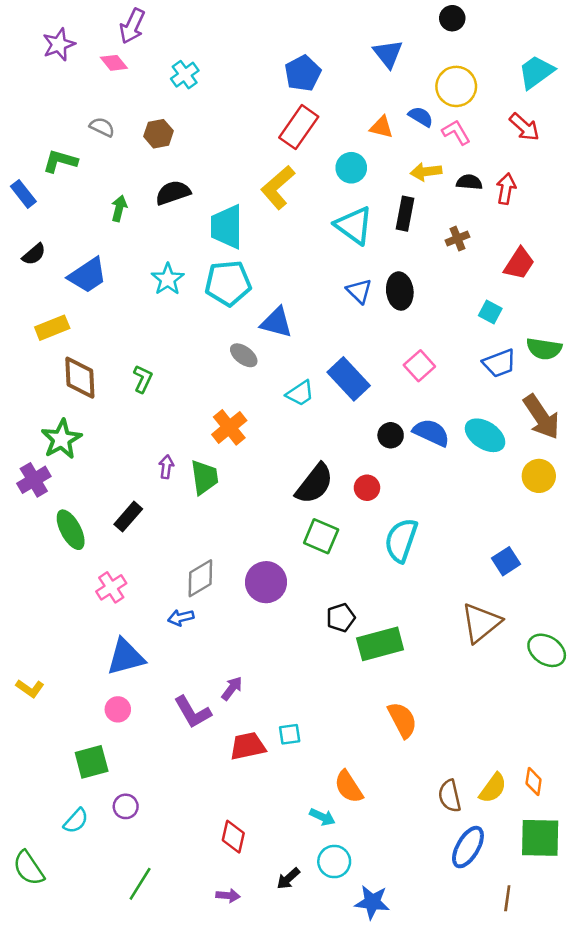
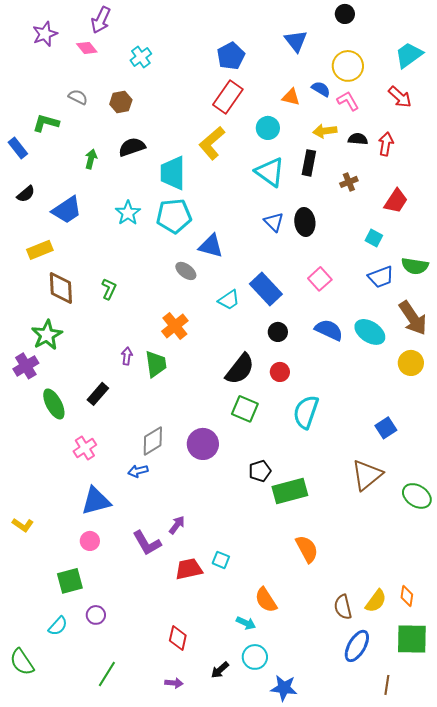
black circle: (391, 435) -> (278, 332), moved
cyan square: (290, 734) -> (221, 560), turned 30

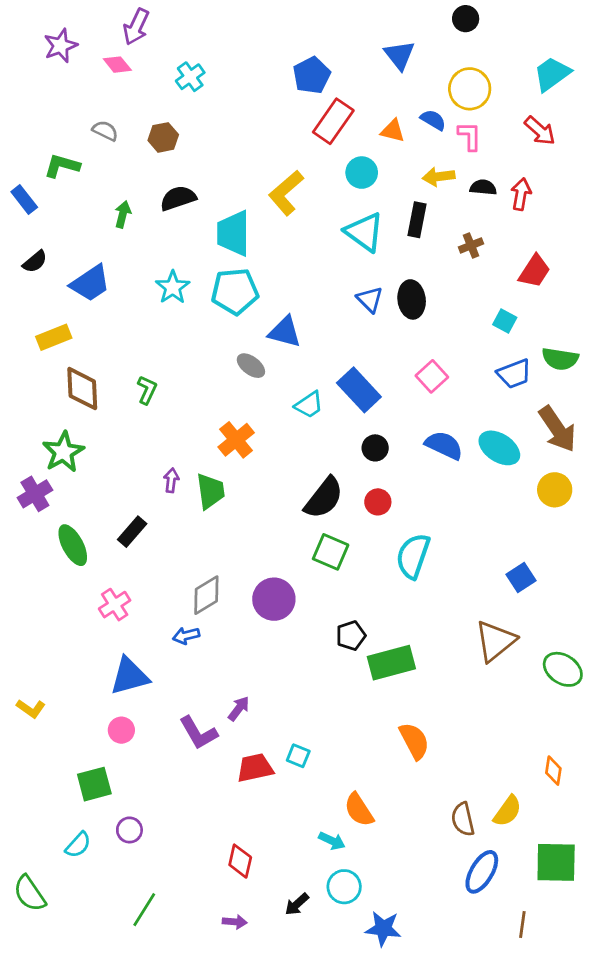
red rectangle: (228, 97) -> (333, 121), moved
pink L-shape: (348, 101) -> (470, 136), turned 30
orange diamond: (407, 596) -> (553, 771), moved

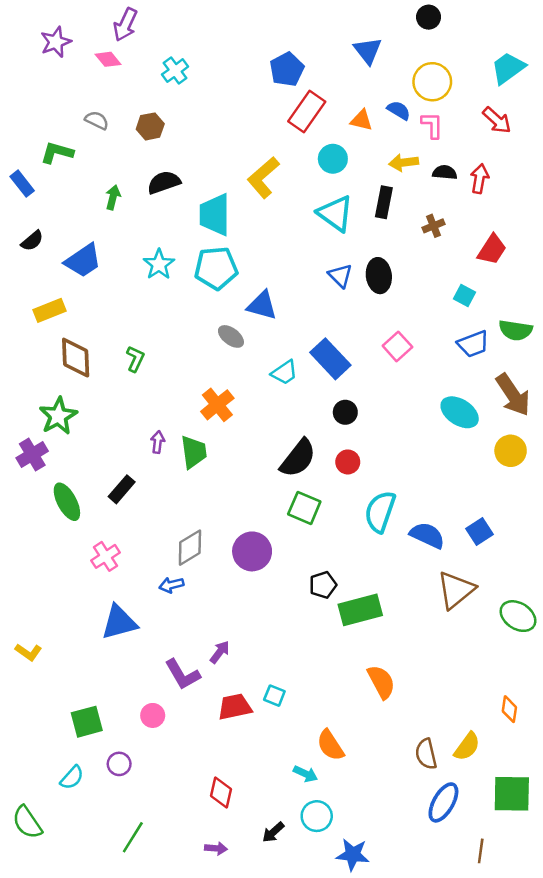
blue semicircle: (444, 445) -> (427, 535), moved
pink circle: (121, 730) -> (153, 715), moved

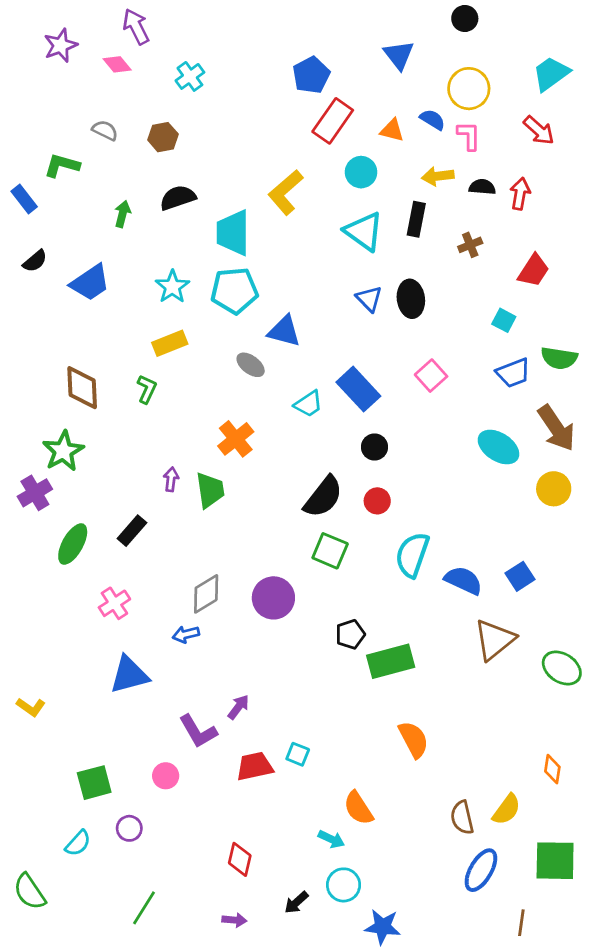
purple arrow: (125, 25) -> (136, 27), turned 128
yellow rectangle: (50, 310) -> (170, 343), moved
green ellipse: (67, 502) -> (73, 544), turned 57

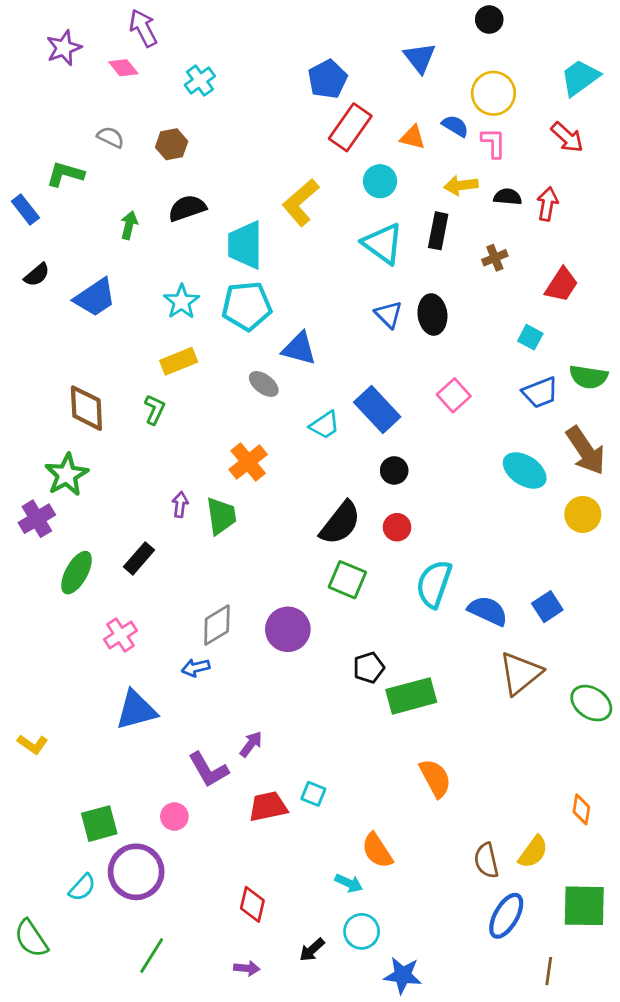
purple circle: (129, 828) -> (136, 872), size x2.0

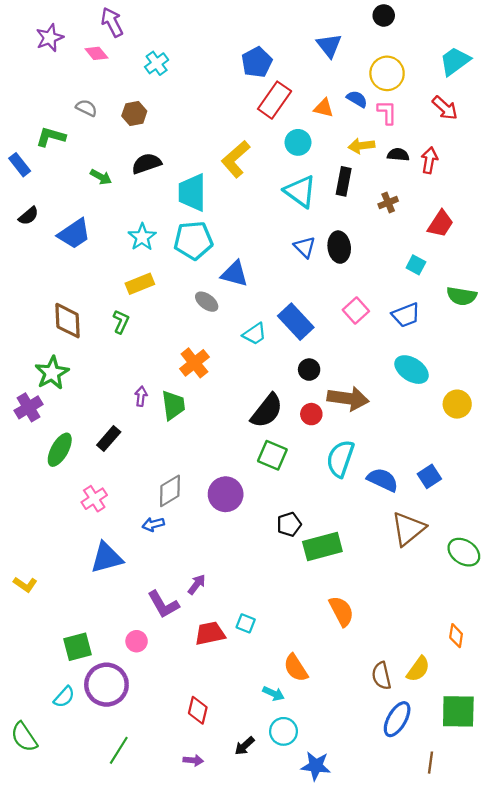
green arrow: (129, 225) -> (101, 177), turned 105
blue trapezoid: (540, 392) -> (406, 315), moved
brown arrow: (586, 451) -> (348, 398), moved, turned -48

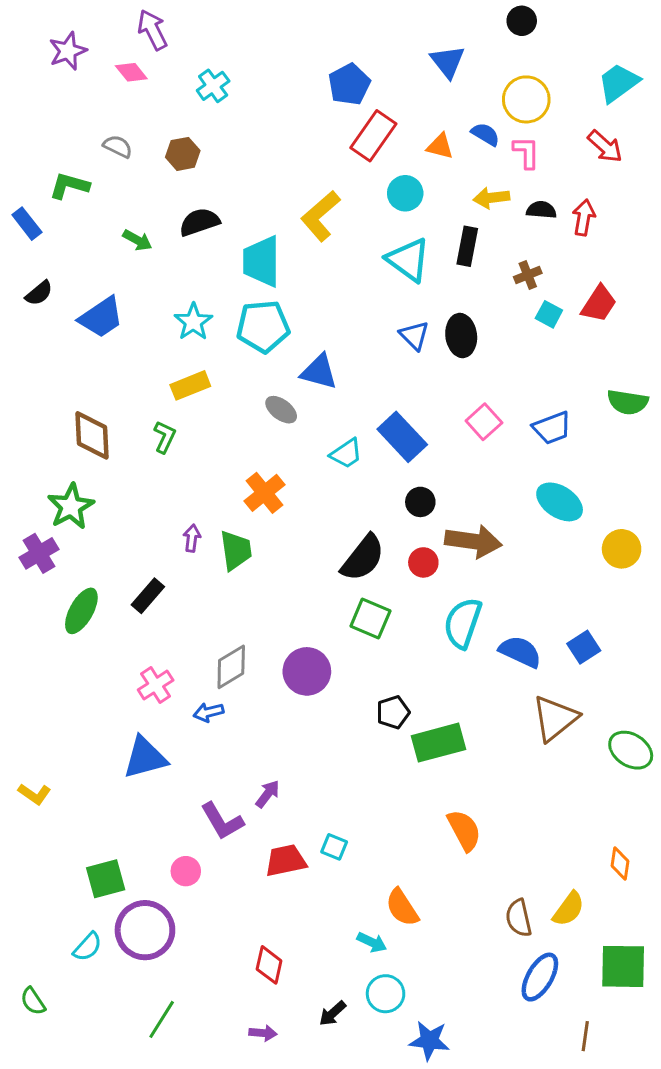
cyan square: (416, 265) -> (549, 314), moved
pink cross: (94, 499) -> (156, 685), moved
green semicircle: (24, 737) -> (33, 1001), size x0.7

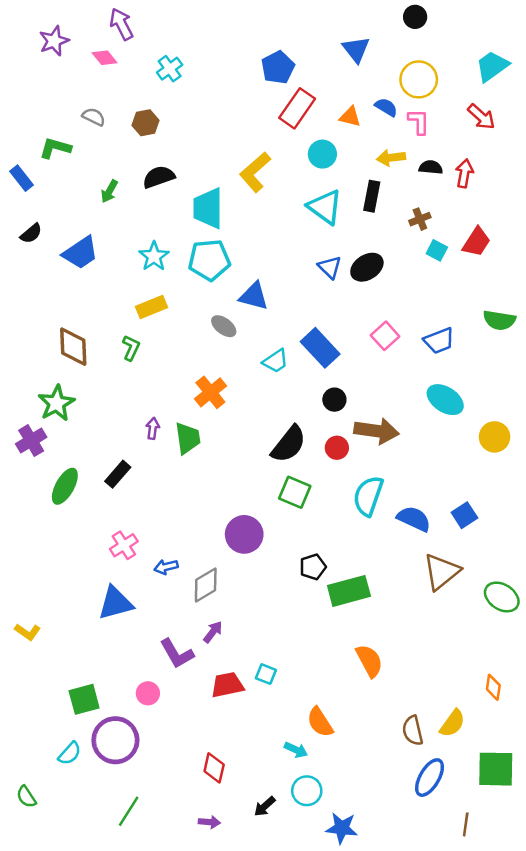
green arrow: (137, 240) -> (109, 191), turned 90
black ellipse: (461, 335) -> (367, 267), turned 64
gray diamond: (231, 667) -> (206, 585), moved

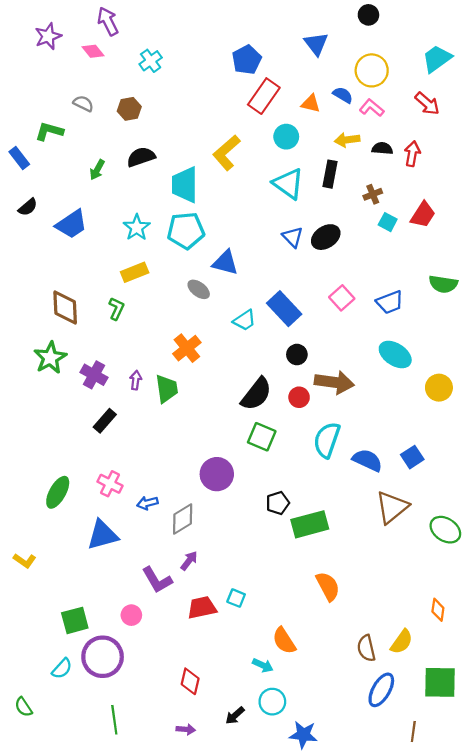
pink L-shape: (419, 122) -> (372, 108), turned -50
purple cross: (31, 441) -> (94, 375), moved, turned -30
green ellipse: (65, 486) -> (58, 492), moved
pink cross: (124, 545) -> (110, 484), turned -30
green line: (129, 811) -> (114, 720), turned -40

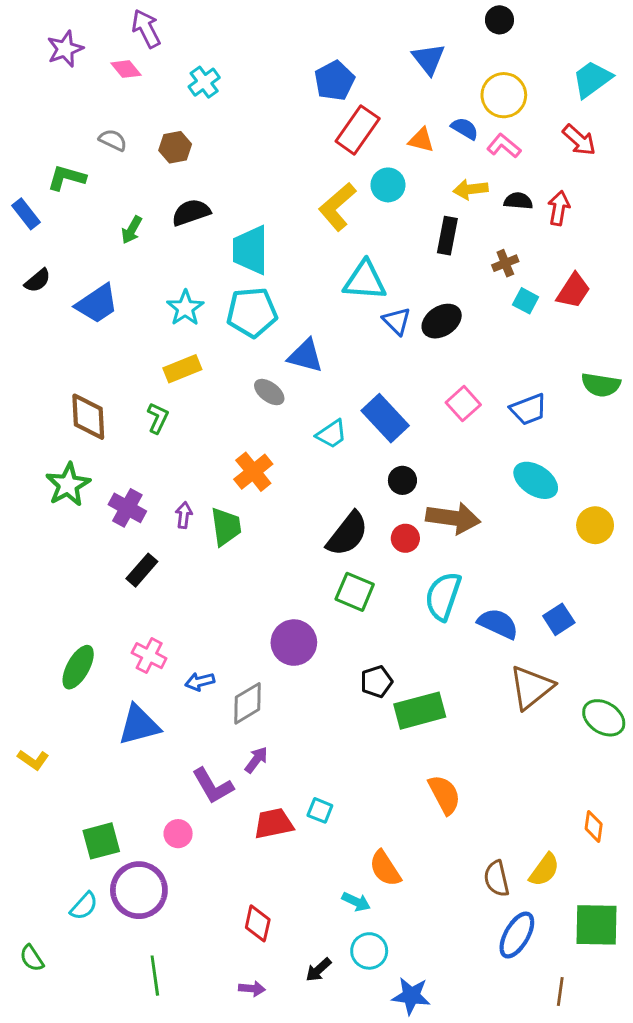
yellow L-shape: (226, 153) -> (337, 207), moved
cyan triangle: (288, 184) -> (365, 281), moved, turned -32

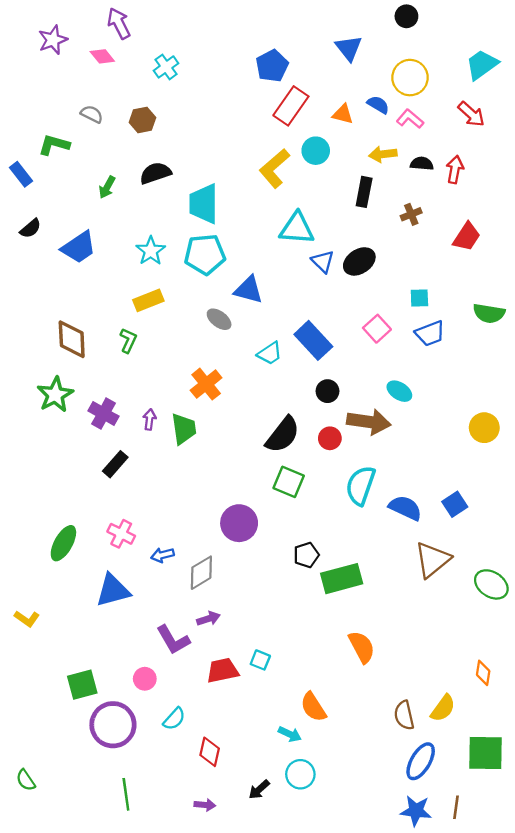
cyan square: (526, 301) -> (419, 298), moved, turned -30
cyan ellipse: (536, 480) -> (399, 391), moved, size x0.7
purple arrow: (256, 760) -> (208, 619), turned 35
cyan semicircle: (84, 906) -> (174, 719), moved
blue star: (411, 996) -> (416, 811), moved

